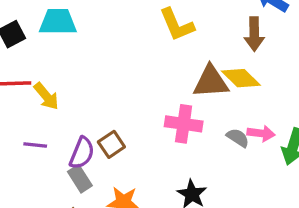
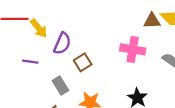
brown triangle: (211, 82) -> (152, 21), size x0.7
purple semicircle: (82, 153) -> (62, 43), moved

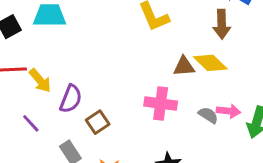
purple line: (30, 62) -> (31, 123), turned 42

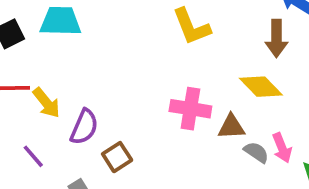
brown triangle: (184, 66) -> (231, 127), moved
pink cross: (161, 104) -> (190, 109), moved
pink arrow: (228, 111) -> (282, 148), turned 60

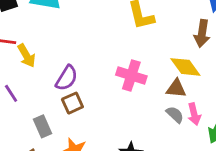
purple semicircle: (84, 127) -> (67, 78), moved
brown triangle: (231, 127) -> (176, 89), moved

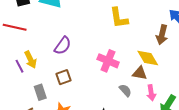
yellow arrow: (26, 56) -> (31, 60), moved
purple semicircle: (67, 78) -> (63, 46), moved
gray semicircle: (175, 115) -> (125, 90), moved

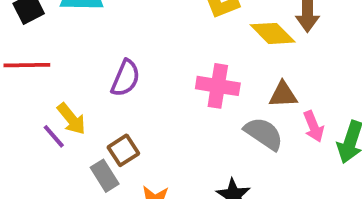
yellow diamond: (148, 58) -> (273, 33), moved
brown square: (64, 77) -> (123, 150), moved
gray semicircle: (125, 90) -> (264, 134), size x1.5

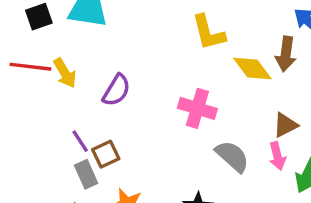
brown triangle: (283, 95) -> (285, 125), moved, turned -32
yellow arrow: (71, 119) -> (65, 73), moved
purple line: (54, 136) -> (80, 141), moved

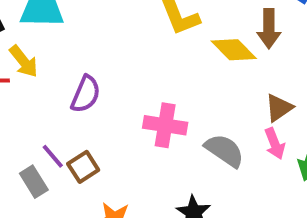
yellow arrow: (65, 73) -> (24, 61), moved
pink cross: (197, 108) -> (165, 125), moved
gray rectangle: (86, 174) -> (34, 182), moved

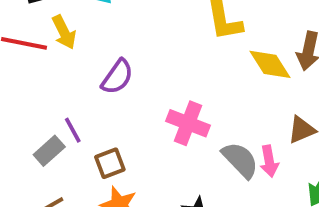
pink arrow: (275, 143) -> (269, 161), moved
brown square: (83, 167) -> (110, 163), moved
gray rectangle: (34, 182) -> (49, 151), turned 68

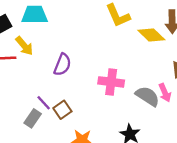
brown square: (110, 163) -> (62, 110), moved

